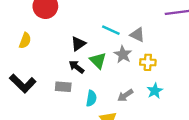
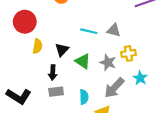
yellow semicircle: (25, 41) -> (38, 46), moved
gray star: (123, 54) -> (108, 62), moved
black arrow: (76, 67) -> (53, 73), moved, turned -112
gray arrow: (125, 95) -> (114, 88), size x1.5

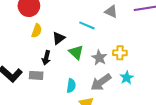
gray triangle: (114, 30) -> (111, 12), moved
gray rectangle: (56, 92) -> (36, 75), moved

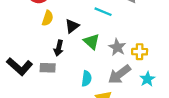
yellow cross: (120, 53) -> (140, 52), moved
cyan star: (127, 78) -> (147, 79), moved

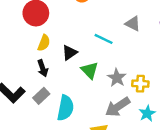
black arrow: (59, 48) -> (43, 68), moved, turned -35
gray rectangle: (48, 68) -> (41, 96), turned -49
cyan semicircle: (87, 79) -> (65, 108), moved, size x1.5

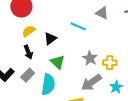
yellow semicircle: (44, 43) -> (29, 31), turned -144
green triangle: (90, 70) -> (58, 62), moved

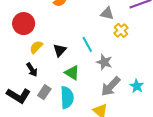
cyan line: (78, 26) -> (87, 44), moved, turned 49
black arrow: (28, 52) -> (32, 70), moved
yellow cross: (110, 63) -> (121, 30), moved, turned -32

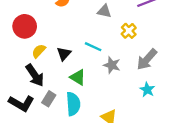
gray triangle: (107, 13) -> (104, 11), moved
cyan line: (87, 44) -> (93, 47), turned -35
black arrow: (32, 70) -> (35, 75), size x1.5
gray arrow: (111, 86) -> (147, 59), moved

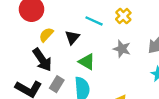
yellow cross: (129, 31) -> (123, 16), moved
cyan line: (93, 47) -> (94, 21), moved

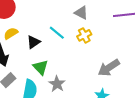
gray star: (122, 49) -> (57, 84), moved

